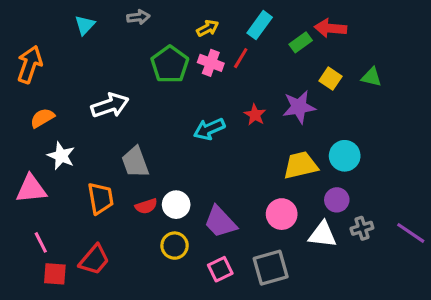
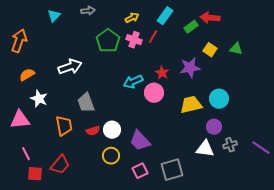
pink circle: (282, 214) -> (154, 93), moved

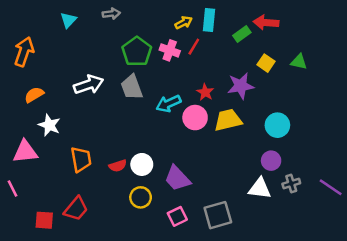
cyan rectangle: (165, 16) -> (209, 20), turned -30
yellow arrow: (132, 18) -> (184, 23), moved
gray trapezoid: (86, 103) -> (132, 87), moved
yellow trapezoid: (191, 105) -> (228, 120), moved
pink line: (26, 154) -> (13, 189), moved

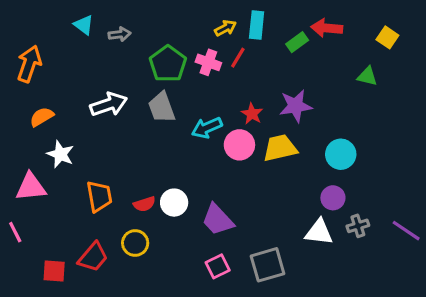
gray arrow: (111, 14) -> (120, 34), moved
cyan triangle: (68, 20) -> (84, 25), turned -36
yellow square: (266, 63) -> (387, 37), moved
yellow circle: (141, 197) -> (135, 243), moved

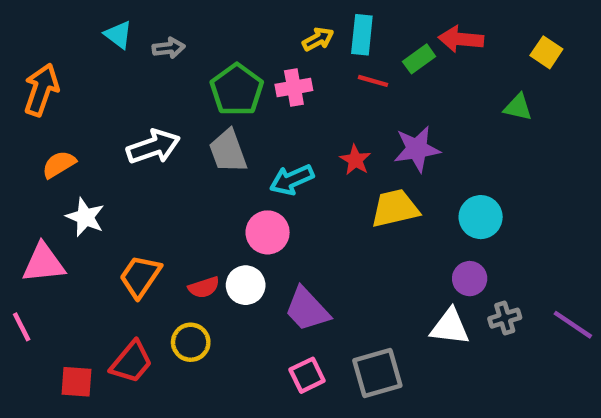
red line: (238, 58) -> (373, 81), moved, turned 75
pink cross: (208, 62) -> (294, 87), turned -30
pink circle: (239, 145) -> (268, 232), moved
orange trapezoid: (99, 196) -> (140, 276), turned -136

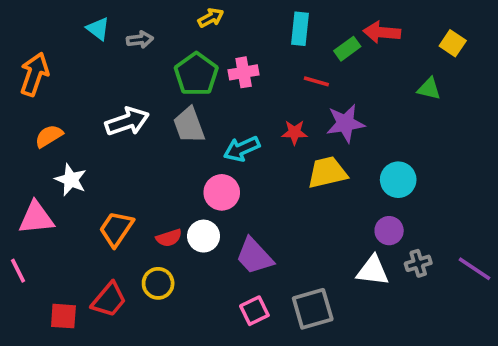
yellow arrow: (318, 39) -> (211, 18), moved
red line: (373, 81) -> (316, 81), moved
red star: (355, 160) -> (294, 132), turned -30

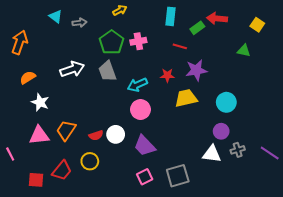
pink circle: (222, 192) -> (140, 110), moved
pink triangle: (36, 218) -> (39, 135), moved

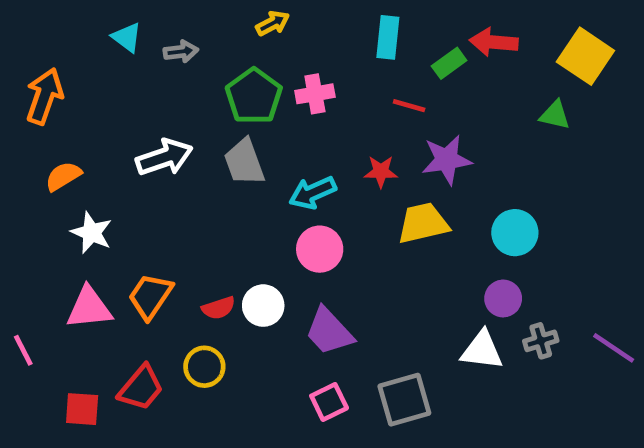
yellow square: (257, 25) -> (585, 56), size x1.6

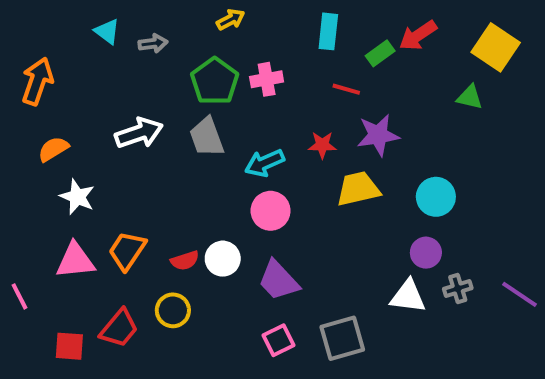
red arrow: (494, 42) -> (418, 35), turned -39

